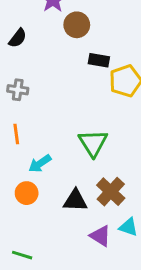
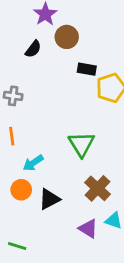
black semicircle: (18, 38) -> (33, 49), moved
black triangle: (75, 200) -> (49, 199), moved, turned -30

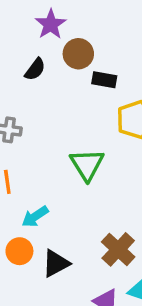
black rectangle: (87, 69) -> (104, 80), moved
green triangle: (81, 144) -> (87, 165), moved

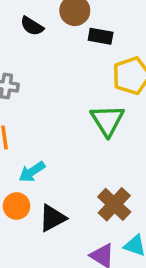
black semicircle: (35, 69) -> (32, 26), turned 85
green triangle: (87, 165) -> (107, 120), moved

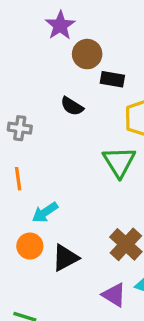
black semicircle: (32, 26) -> (72, 106), moved

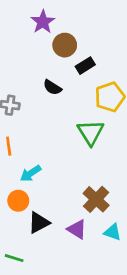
black rectangle: (112, 79) -> (85, 66), turned -42
black triangle: (65, 258) -> (39, 223), moved
purple triangle: (114, 295) -> (77, 229), moved

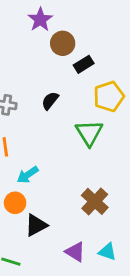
black semicircle: (52, 87) -> (50, 101), moved, turned 96
purple triangle: (77, 229) -> (75, 252), moved
cyan triangle: (112, 232) -> (107, 252), moved

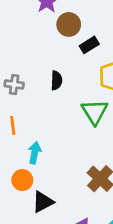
black semicircle: (50, 101) -> (56, 80), turned 144
cyan arrow: (28, 175) -> (35, 153), turned 135

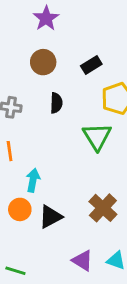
brown circle: (69, 24) -> (43, 62), moved
black triangle: (43, 202) -> (50, 217), moved

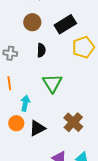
black rectangle: (91, 65) -> (65, 24), size x1.5
green triangle: (97, 137) -> (52, 83), moved

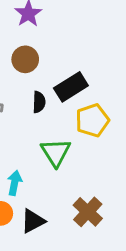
black rectangle: (65, 24) -> (71, 87), moved
yellow pentagon: (83, 47) -> (92, 120), moved

